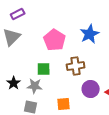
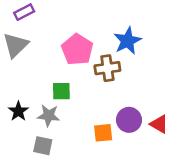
brown cross: (76, 66) -> (107, 68), moved
orange square: (64, 104) -> (103, 133), moved

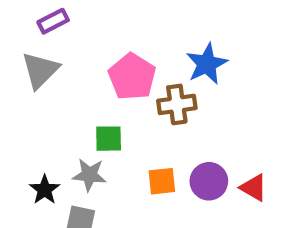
black star: (18, 111) -> (45, 190), moved
orange square: (103, 133) -> (162, 181), moved

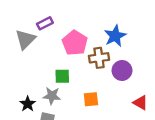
purple rectangle: (53, 21) -> (45, 23), moved
purple circle: (209, 181) -> (122, 70), moved

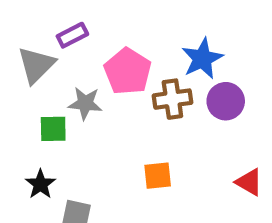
purple circle: (122, 70) -> (226, 101), moved
green square: (62, 76) -> (53, 129), moved
gray star: (52, 96) -> (85, 103), moved

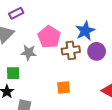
purple rectangle: (72, 35) -> (16, 13), moved
green square: (53, 129) -> (13, 73), moved

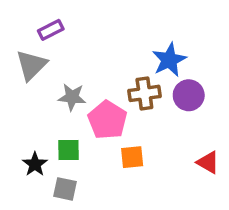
pink pentagon: (49, 37) -> (107, 120), moved
green square: (13, 73) -> (69, 150), moved

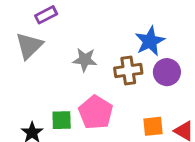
gray star: (72, 97) -> (85, 60), moved
pink pentagon: (107, 120) -> (96, 112), moved
orange square: (132, 157) -> (153, 126), moved

